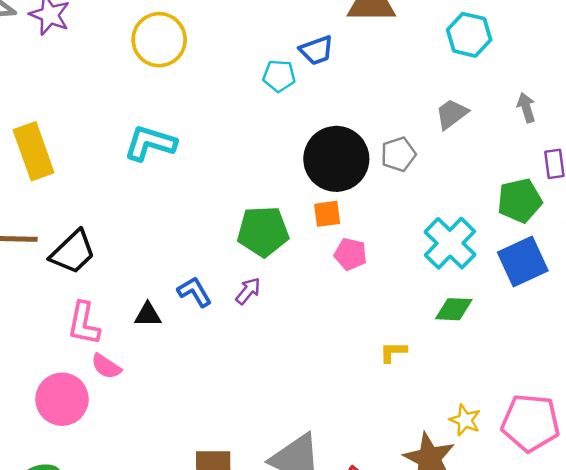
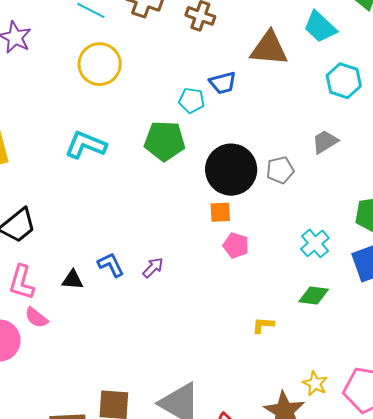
green pentagon: (263, 231) -> (165, 141), moved
cyan cross: (450, 243) -> (315, 243), size x0.7

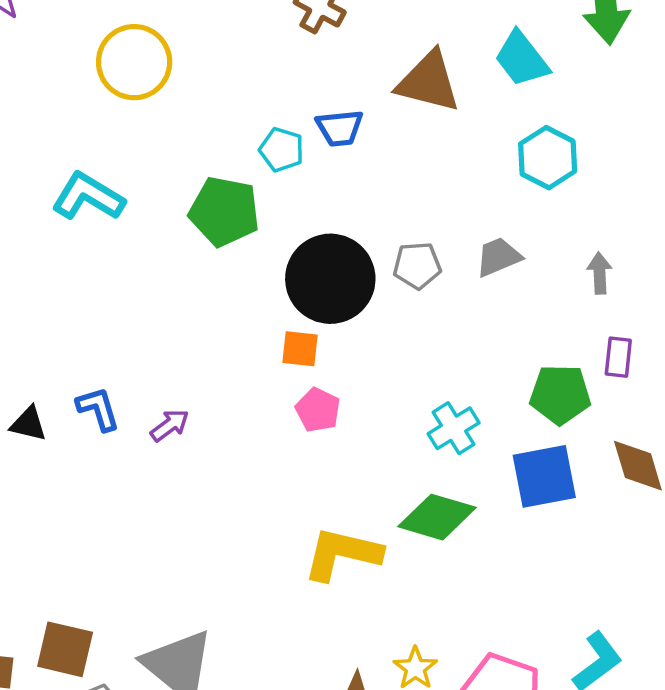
gray pentagon: (280, 170) -> (417, 266), moved
green diamond: (314, 296) -> (437, 517), size x1.4
yellow L-shape: (263, 325) -> (342, 554), size x2.0

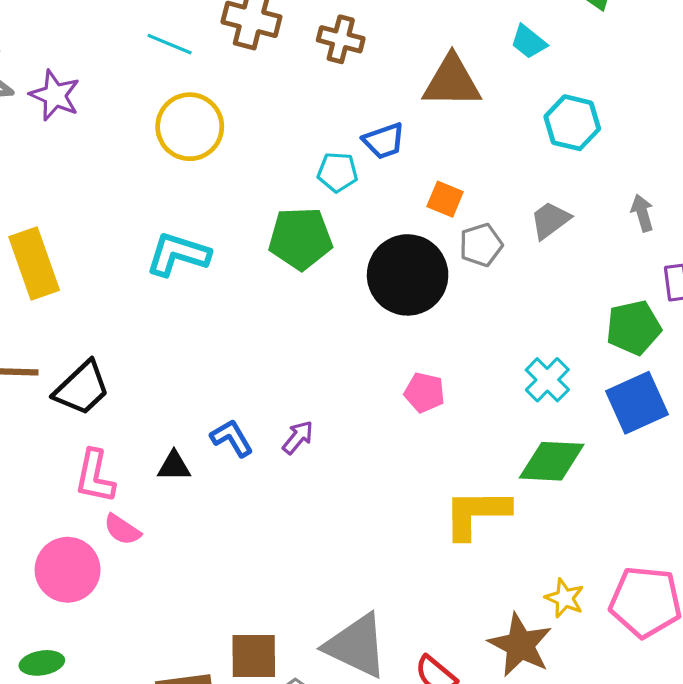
cyan trapezoid: (522, 59) -> (529, 42), size x0.7
orange square: (300, 349) -> (445, 199), moved, turned 30

